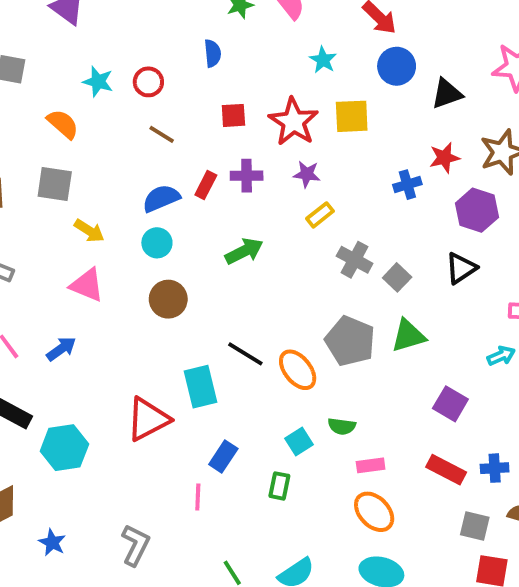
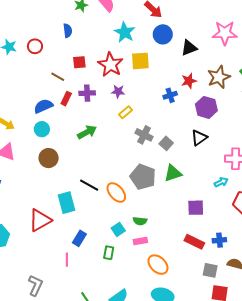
cyan star: (323, 60) -> (125, 32), size x1.5
brown line: (162, 134) -> (58, 77), moved
purple square: (450, 404) -> (196, 208), turned -30
pink rectangle: (371, 465) -> (140, 241), moved

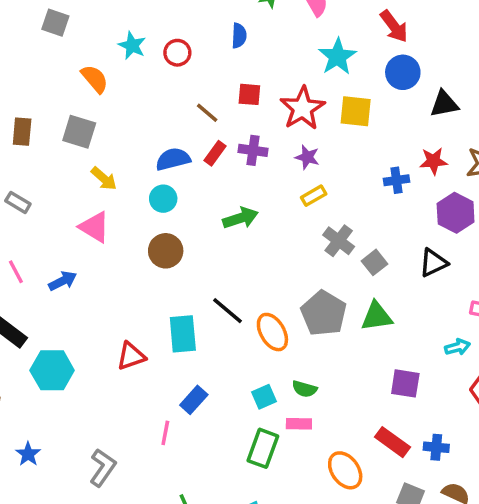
red triangle: (40, 220) -> (131, 356), size x0.7
green rectangle: (109, 253) -> (263, 448), moved, size x1.5
orange ellipse: (158, 265) -> (345, 470), moved

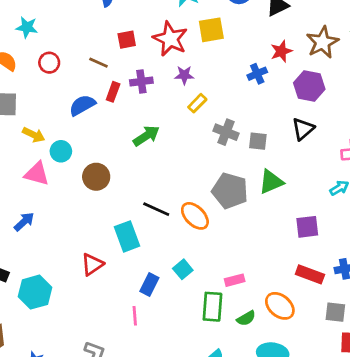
red circle: (177, 53) -> (49, 63), moved
cyan circle: (163, 199) -> (61, 151), moved
gray square: (374, 262) -> (258, 141), turned -30
green semicircle: (304, 389) -> (246, 318), moved, turned -30
cyan square: (264, 397) -> (183, 269), moved

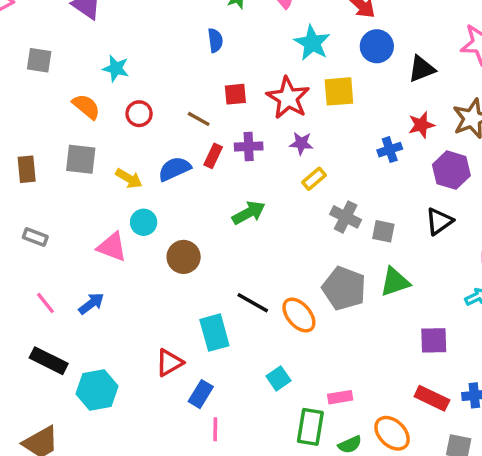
yellow arrow: (34, 135) -> (129, 178), moved
blue rectangle: (149, 284) -> (201, 394), moved

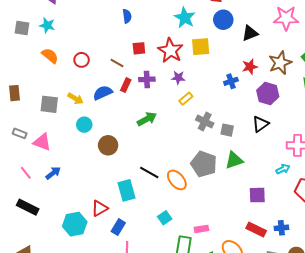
cyan star: (116, 68) -> (47, 25), moved
gray square: (81, 159) -> (49, 104), moved
pink triangle: (112, 247) -> (42, 142), moved
cyan hexagon: (97, 390) -> (75, 224), moved

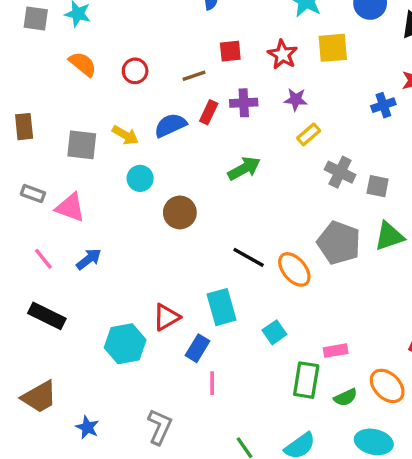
red star: (170, 50) -> (283, 54), size x0.7
brown line: (117, 63) -> (194, 76), turned -48
cyan rectangle: (126, 190) -> (222, 307), moved

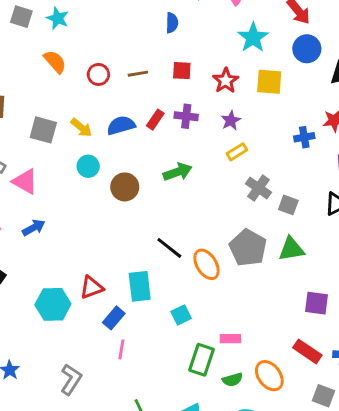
brown line: (194, 76) -> (138, 74), moved
purple star: (296, 99) -> (231, 120), turned 30
brown circle: (180, 212) -> (125, 187), moved

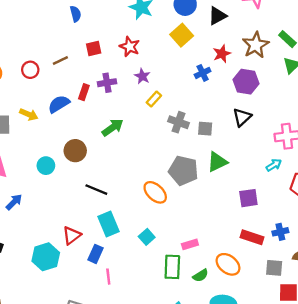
yellow square: (269, 82) -> (182, 35), moved, turned -30
cyan circle: (88, 166) -> (46, 166), moved
black line: (169, 248) -> (96, 190), moved

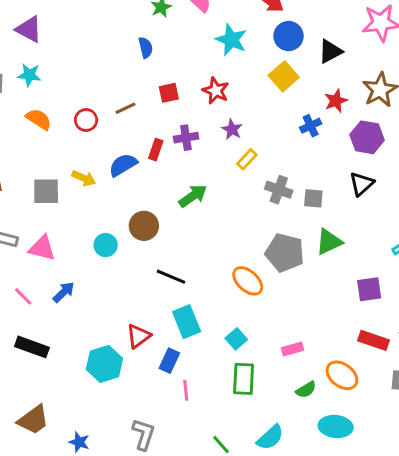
green rectangle: (172, 267) -> (244, 379), moved

